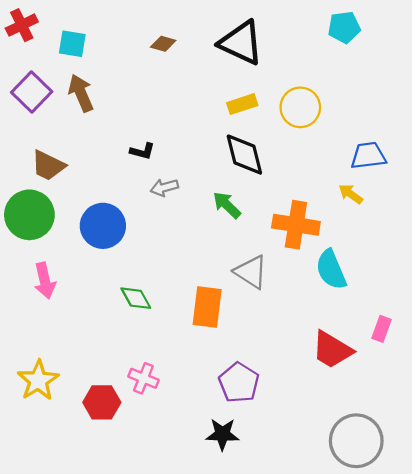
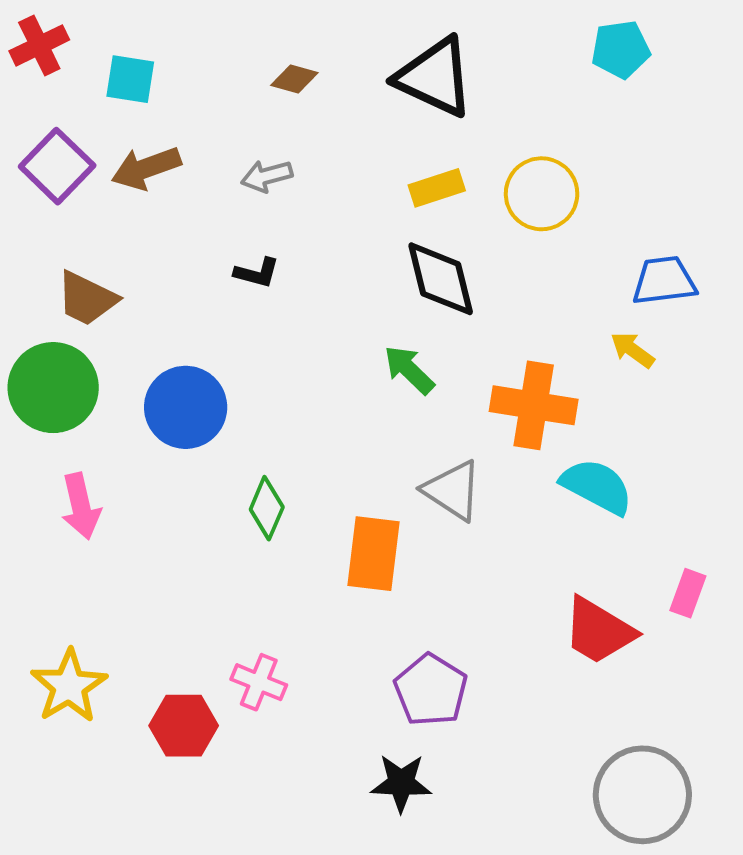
brown arrow: (81, 93) -> (146, 168), turned -87
gray arrow: (164, 187) -> (267, 176), moved
cyan semicircle: (331, 270) -> (597, 486), turned 141
green diamond: (136, 298) -> (267, 508), moved, turned 52

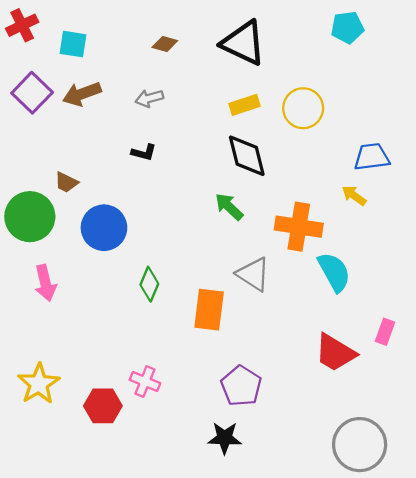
brown trapezoid: (87, 299) -> (66, 182), moved, size x0.7
cyan semicircle: (597, 486) -> (334, 272), turned 33

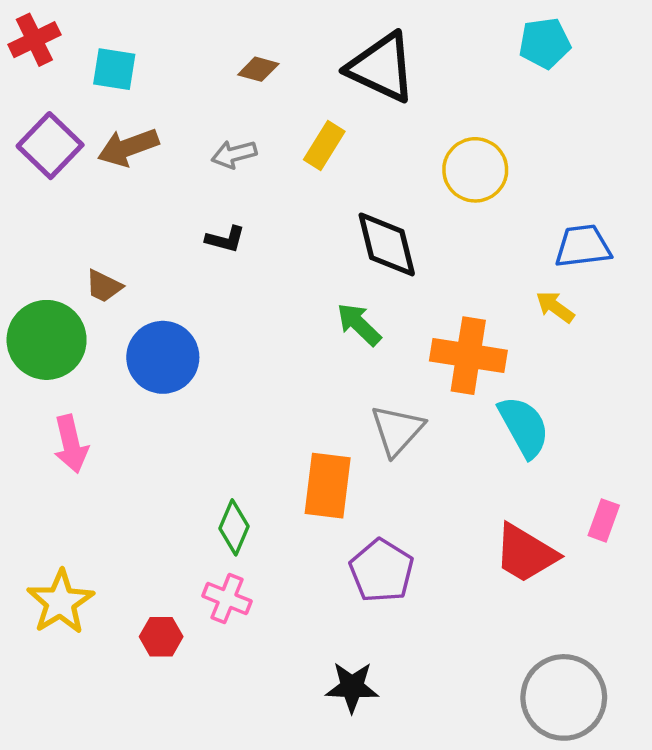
yellow rectangle: (245, 105) -> (324, 146), moved, turned -40
gray triangle: (253, 274) -> (397, 430), turned 39
green diamond: (149, 284) -> (234, 527), moved
purple pentagon: (241, 386) -> (382, 571), moved
red hexagon: (103, 406) -> (161, 637), size x0.7

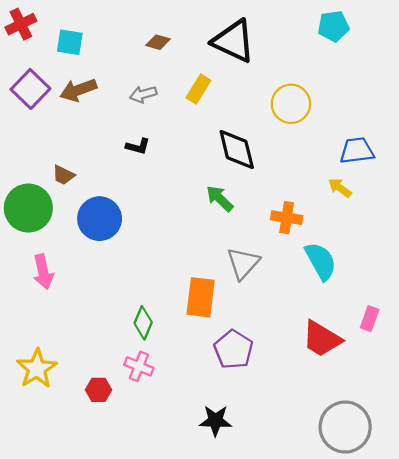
orange cross: (468, 356) -> (287, 218), size x0.7

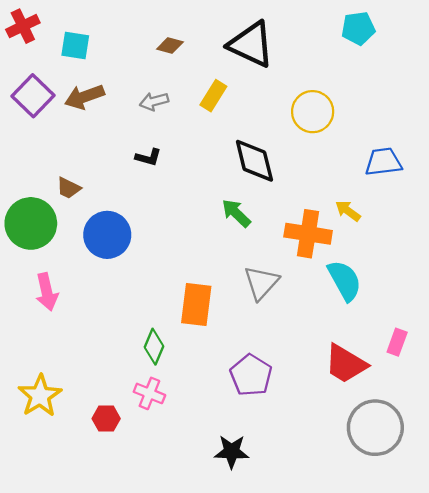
yellow arrow: (340, 188) -> (348, 211), moved
orange cross: (287, 218) -> (308, 234), size x1.4
orange rectangle: (201, 297) -> (196, 304), moved
gray circle: (345, 427) -> (375, 428), moved

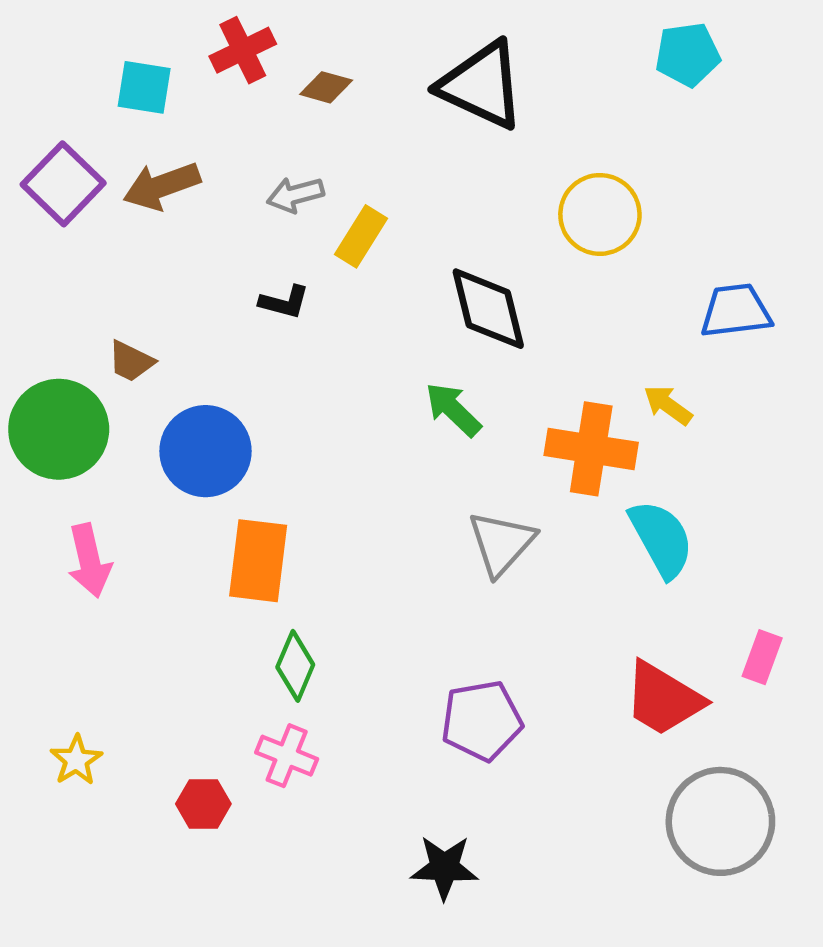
red cross: (23, 26) -> (243, 50), moved
yellow rectangle: (213, 96) -> (361, 236), moved
orange rectangle: (196, 304) -> (258, 561), moved
purple pentagon: (251, 375) -> (482, 721), turned 30
yellow star: (40, 396) -> (76, 760), size x0.6

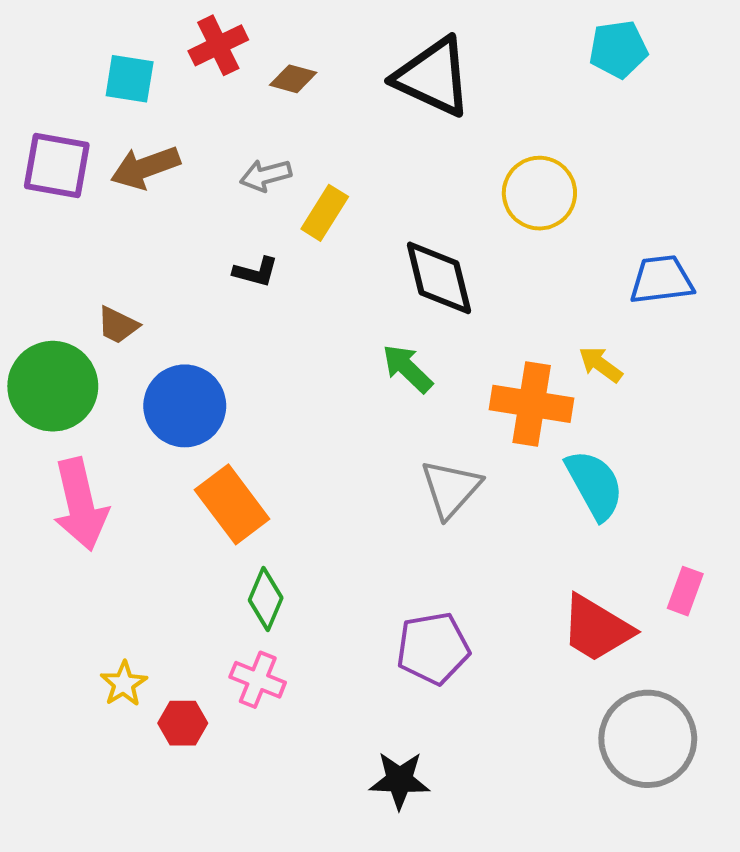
purple square: (63, 184) -> (57, 166), turned -34
pink arrow: (89, 561) -> (80, 504), size x1.4
orange rectangle: (258, 561) -> (232, 504), turned -44
yellow star: (76, 760) -> (124, 684), moved

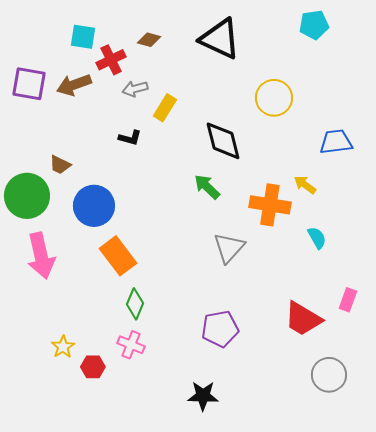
red cross: (218, 45) -> (111, 60), moved
cyan square: (130, 79) -> (83, 37), moved
cyan semicircle: (595, 485) -> (317, 238), moved, size x0.6
gray circle: (648, 739) -> (329, 375), size x0.7

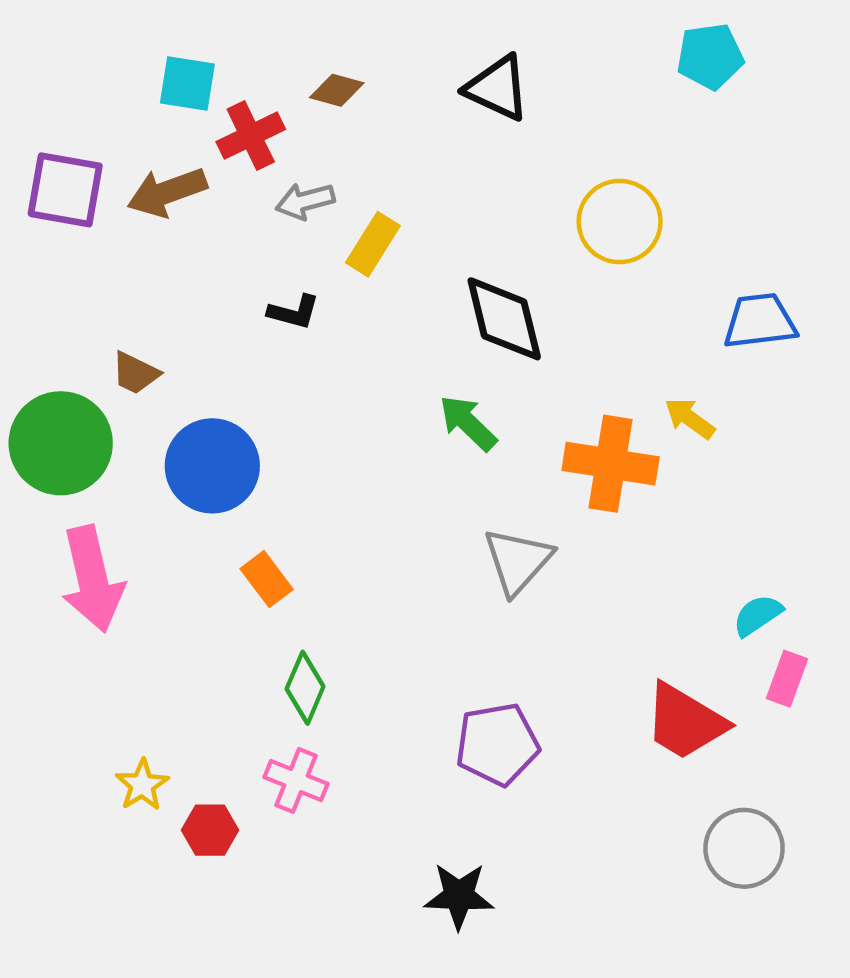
black triangle: (220, 39) -> (497, 88), size x0.7
cyan semicircle: (317, 238) -> (758, 615), moved, turned -95
orange rectangle: (118, 256) -> (267, 579), size x0.6

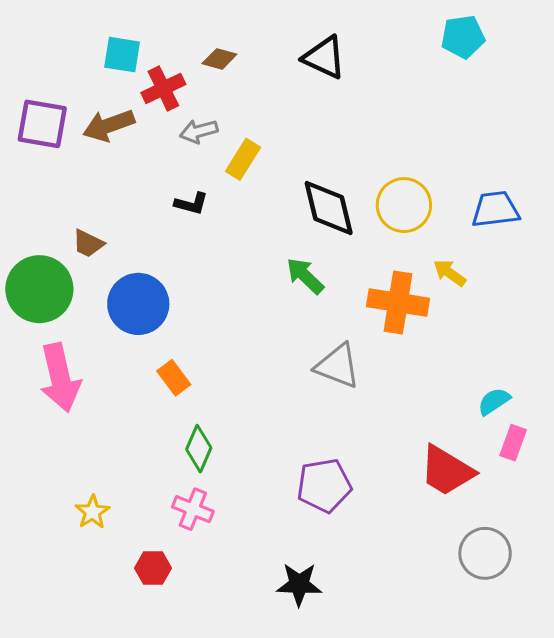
yellow circle: (620, 222) -> (404, 205), moved
gray triangle: (518, 561) -> (337, 366), turned -51
red hexagon: (210, 830) -> (153, 568), moved

